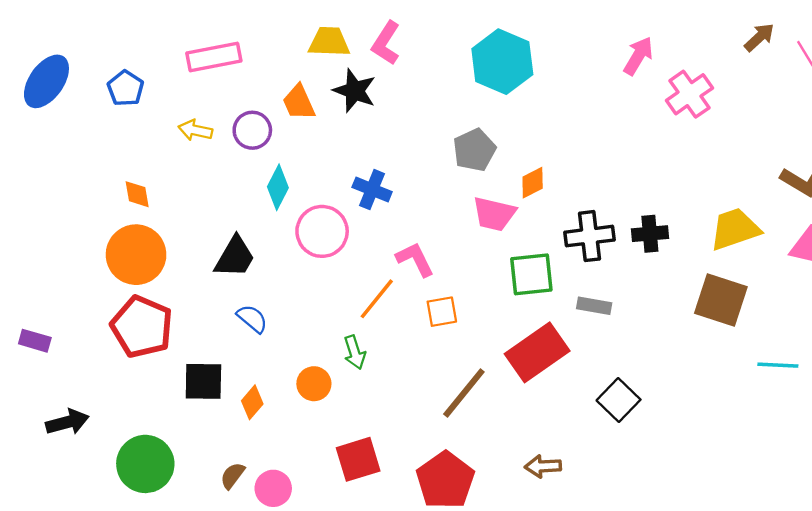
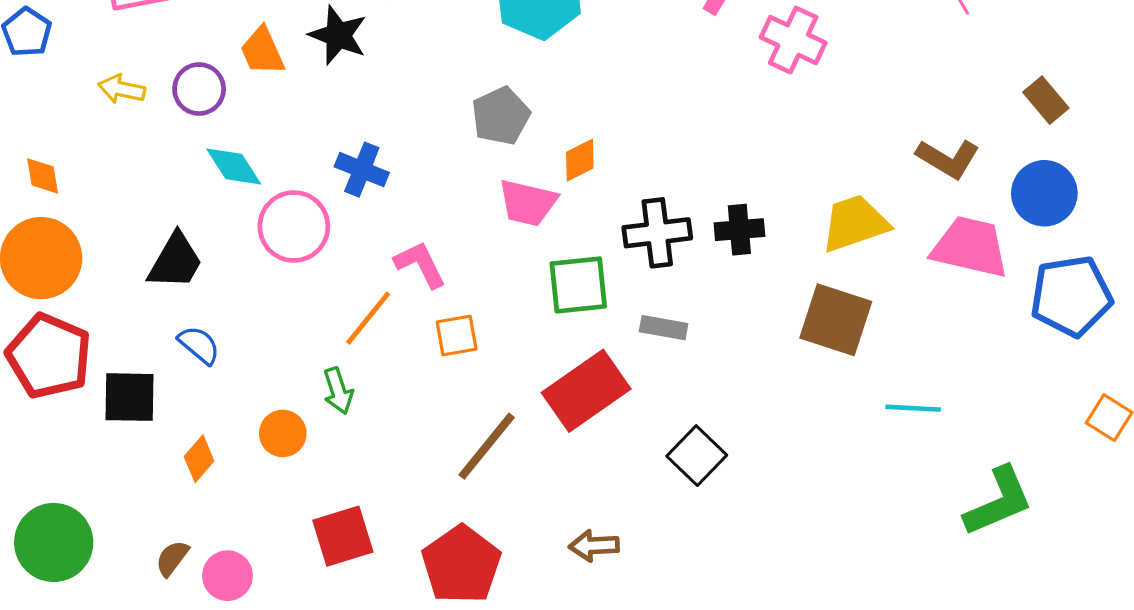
pink cross: (690, 94) -> (793, 40), turned -30
cyan diamond: (278, 187) -> (234, 166), turned -60
black square: (203, 381) -> (130, 397), moved

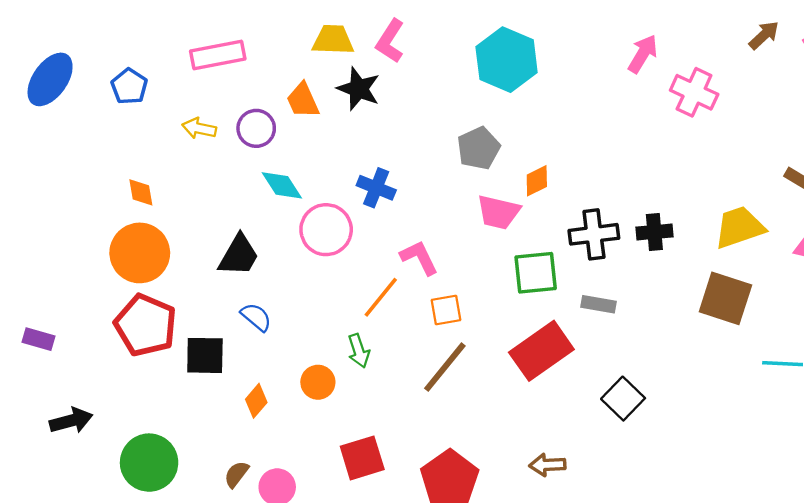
brown line: (487, 446) -> (445, 367), moved

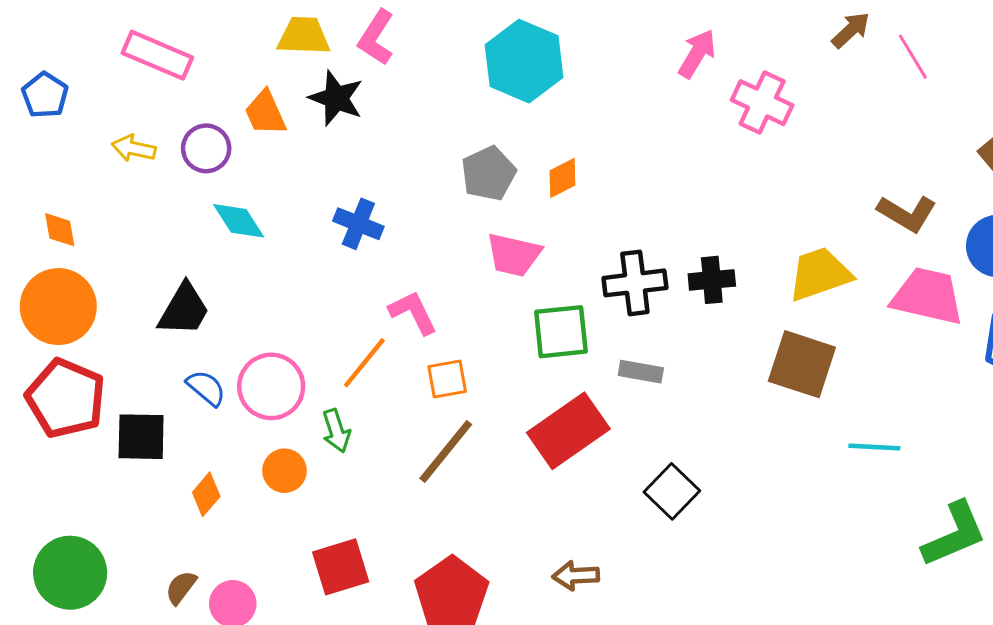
pink rectangle: (218, 55) -> (157, 55), turned 34
orange diamond: (537, 181) -> (562, 178), moved
pink circle: (326, 230) -> (271, 386), moved

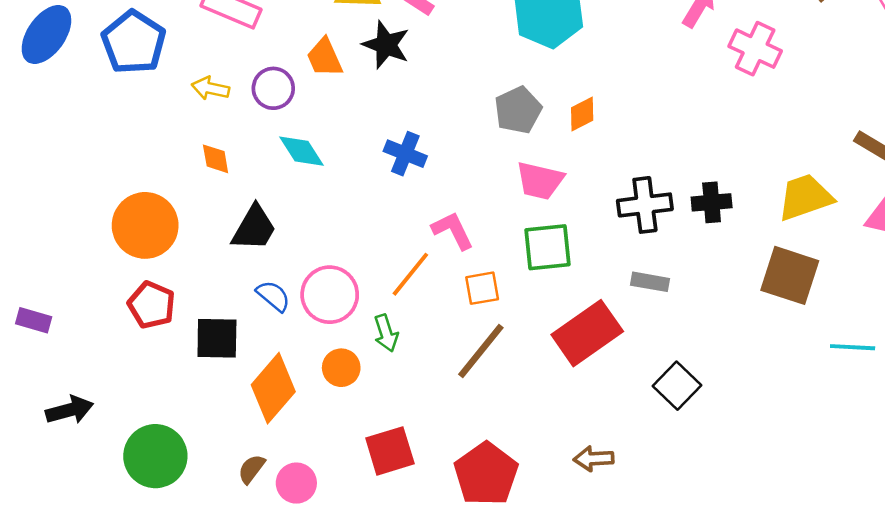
blue pentagon: (45, 95) -> (134, 42), size x1.6
orange diamond: (60, 230) -> (216, 159), moved
green square: (561, 332) -> (548, 247), moved
red pentagon: (66, 398) -> (152, 305), size x0.7
orange diamond: (206, 494) -> (273, 388), size x1.8

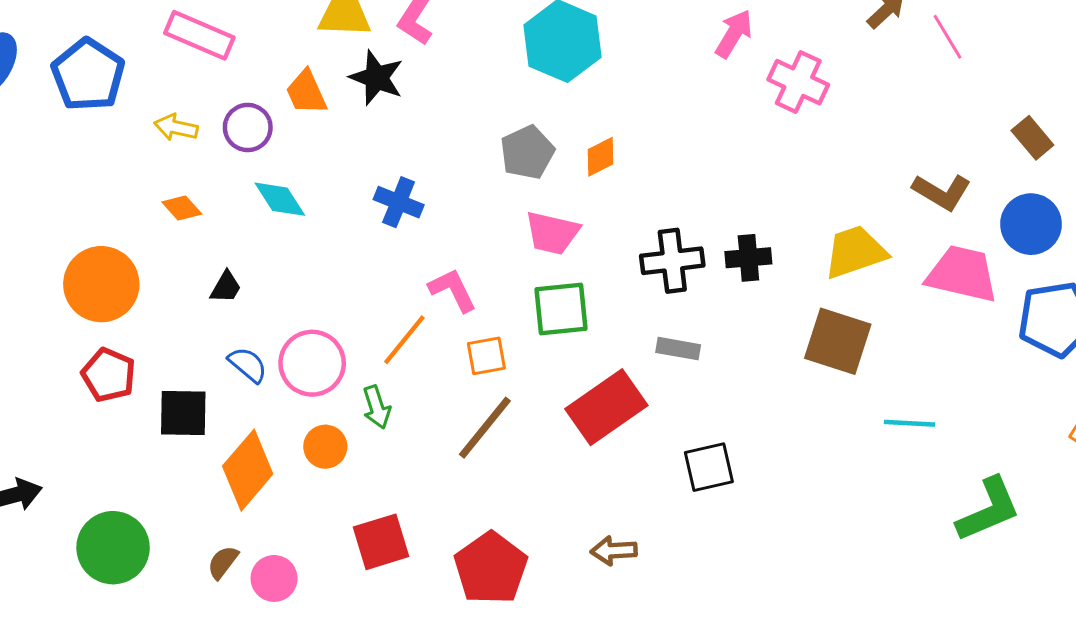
orange diamond: (216, 159) -> (182, 208), turned -32
black trapezoid: (254, 228) -> (226, 287), size x0.6
black square: (677, 386) -> (709, 467), turned 33

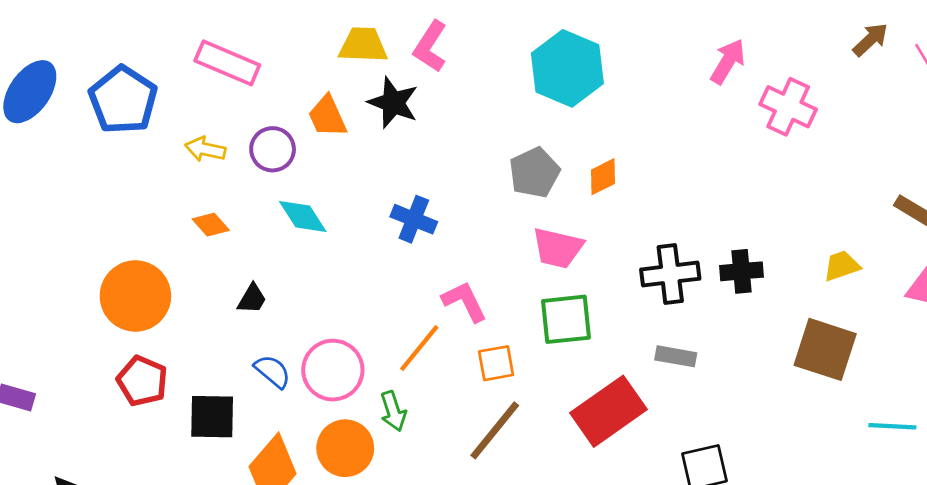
yellow trapezoid: (855, 252) -> (842, 266), size x0.6
orange circle: (325, 447) -> (345, 448), size x1.4

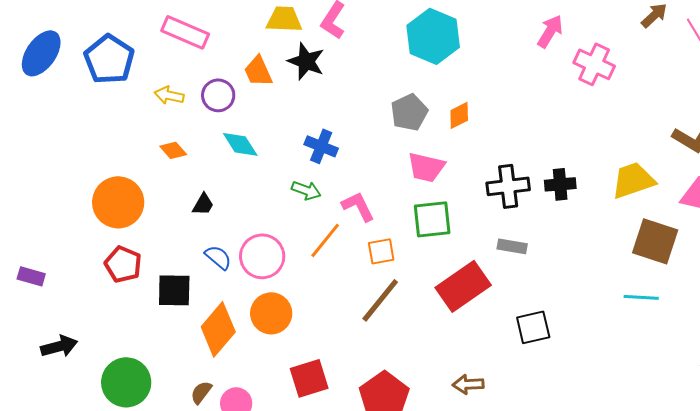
yellow trapezoid: (842, 266) -> (633, 180), size x1.6
brown square: (825, 349) -> (655, 241), moved
green arrow: (393, 411) -> (306, 190), moved, turned -52
cyan line: (892, 426) -> (641, 297), moved

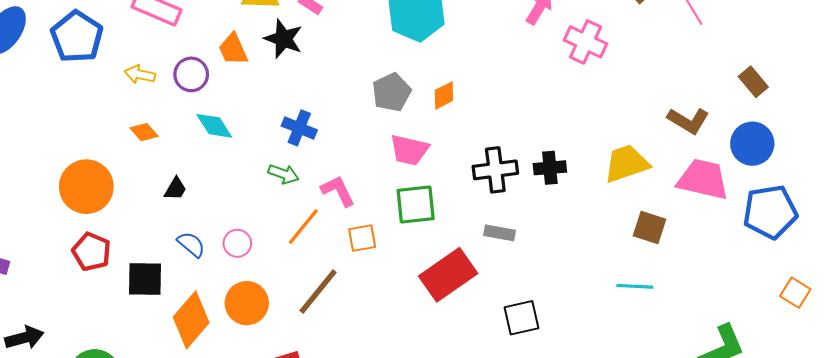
brown square: (655, 241) -> (649, 228), size x0.7
pink circle: (262, 256) -> (237, 243), size x0.6
brown line: (380, 300) -> (318, 292), moved

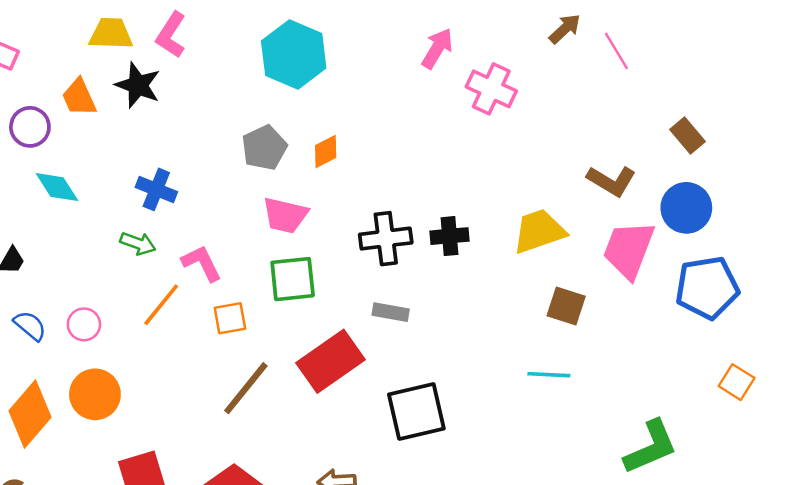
pink trapezoid: (703, 179) -> (629, 250), turned -82
brown line: (318, 292) -> (246, 388), moved
black square: (522, 318) -> (416, 412), size x1.4

